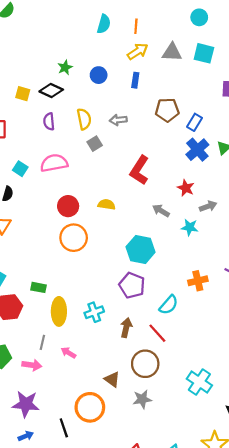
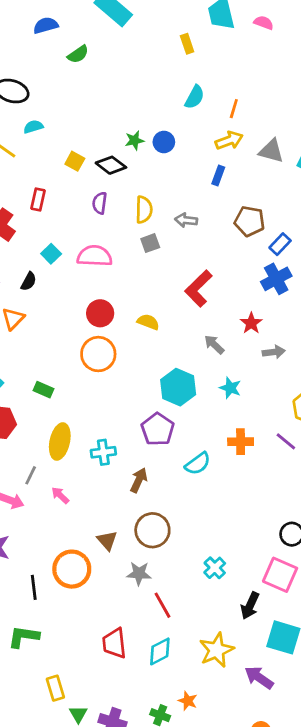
blue circle: (99, 75) -> (164, 142), moved
cyan star: (190, 227) -> (230, 388), moved
green rectangle: (39, 287) -> (43, 390), moved
red line: (157, 333) -> (162, 605), moved
cyan cross: (199, 382) -> (215, 568), size x0.7

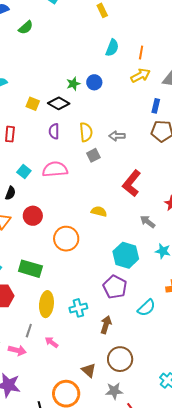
blue rectangle: (218, 176) -> (156, 106), moved
red circle: (100, 313) -> (33, 216), moved
green rectangle: (43, 390) -> (30, 269), size x1.6

